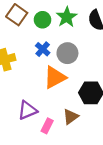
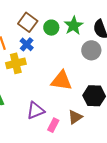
blue cross: (43, 49) -> (27, 44), moved
gray circle: (67, 53) -> (91, 50), moved
orange triangle: (55, 77) -> (61, 81), turned 35

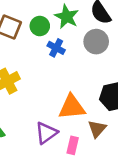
blue cross: (27, 44) -> (56, 48), moved
orange triangle: (61, 81) -> (72, 107), moved

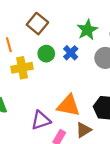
green circle: (40, 26) -> (46, 54), moved

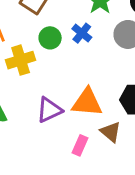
purple triangle: (41, 120) -> (49, 110), moved
brown triangle: (84, 130) -> (111, 132), turned -42

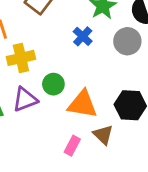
green circle: (50, 38) -> (53, 84), moved
purple triangle: (49, 110) -> (25, 99), moved

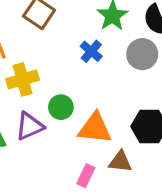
brown triangle: (103, 135) -> (120, 162), turned -35

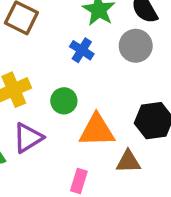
green circle: (61, 107) -> (64, 101), moved
pink rectangle: (86, 176) -> (79, 181), moved

